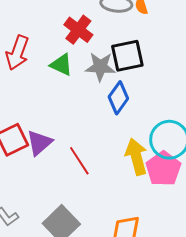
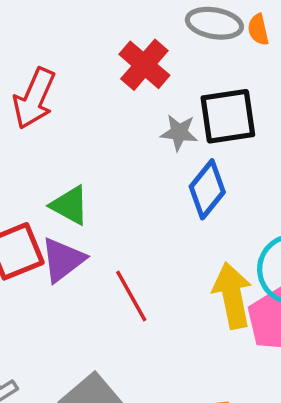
green triangle: (61, 65) -> (70, 205), moved
gray star: (100, 67) -> (179, 133), size x0.7

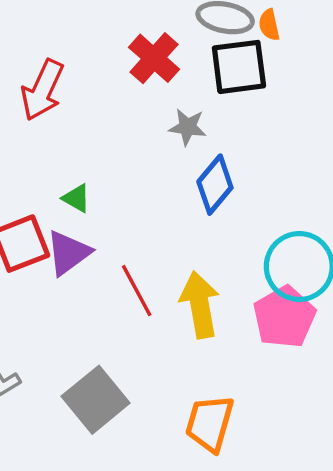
black square: (228, 116) -> (239, 67), moved
green triangle: (70, 205) -> (76, 198), size x0.7
yellow arrow: (232, 295) -> (200, 305), moved

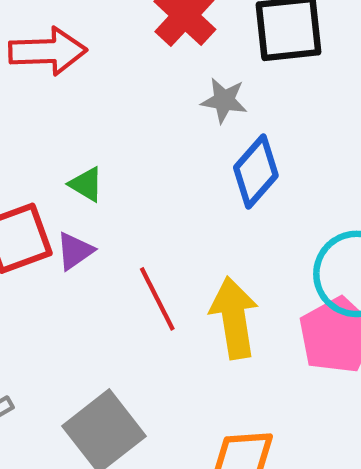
red arrow: (42, 90) -> (48, 51), turned -118
purple triangle: (68, 253) -> (75, 251), size x0.7

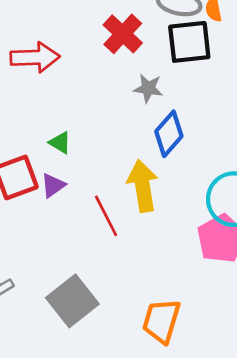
yellow arrow: (234, 318) -> (143, 186), moved

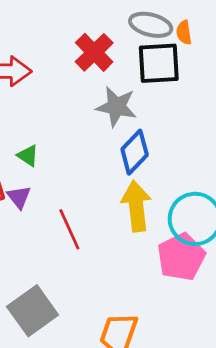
gray star: (148, 88) -> (116, 107), size x1.4
purple triangle: (53, 185) -> (19, 197), turned -36
yellow arrow: (143, 186) -> (136, 206), moved

